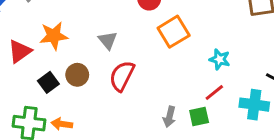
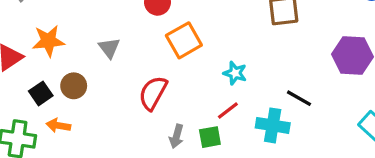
red semicircle: (122, 76) -> (153, 93), moved
orange arrow: (62, 124) -> (58, 126), moved

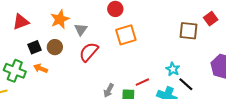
orange star: (48, 41) -> (60, 19), moved, turned -30
cyan star: (235, 73) -> (173, 69), moved
red semicircle: (153, 93) -> (89, 52), moved

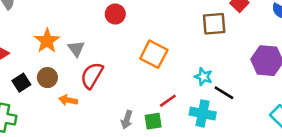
orange square: (126, 35) -> (154, 54), moved, turned -35
orange arrow: (41, 68) -> (68, 100), moved

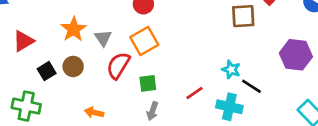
orange square: (154, 54) -> (144, 41), moved, turned 32
orange arrow: (68, 100) -> (94, 112), moved
green square: (153, 121) -> (148, 83), moved

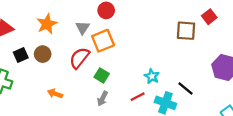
gray triangle: (103, 38) -> (83, 28), moved
cyan star: (231, 70) -> (152, 76), moved
green square: (148, 83) -> (102, 75), turned 32
red line: (195, 93) -> (138, 97), moved

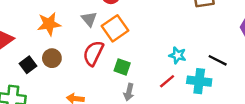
orange star: (47, 24) -> (49, 24), turned 30

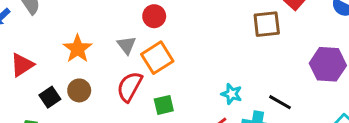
orange star: (49, 24) -> (78, 49), turned -30
green square: (122, 67) -> (164, 105), turned -35

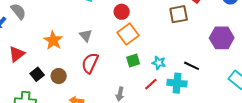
red circle: (154, 16) -> (122, 12), moved
orange square: (157, 58) -> (128, 34), moved
brown circle: (79, 90) -> (59, 76), moved
green square: (164, 105) -> (133, 61), moved

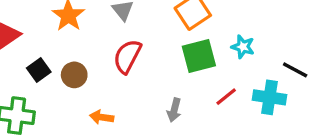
green square: (133, 61) -> (199, 56), size x1.5
cyan star: (159, 63) -> (243, 47), moved

